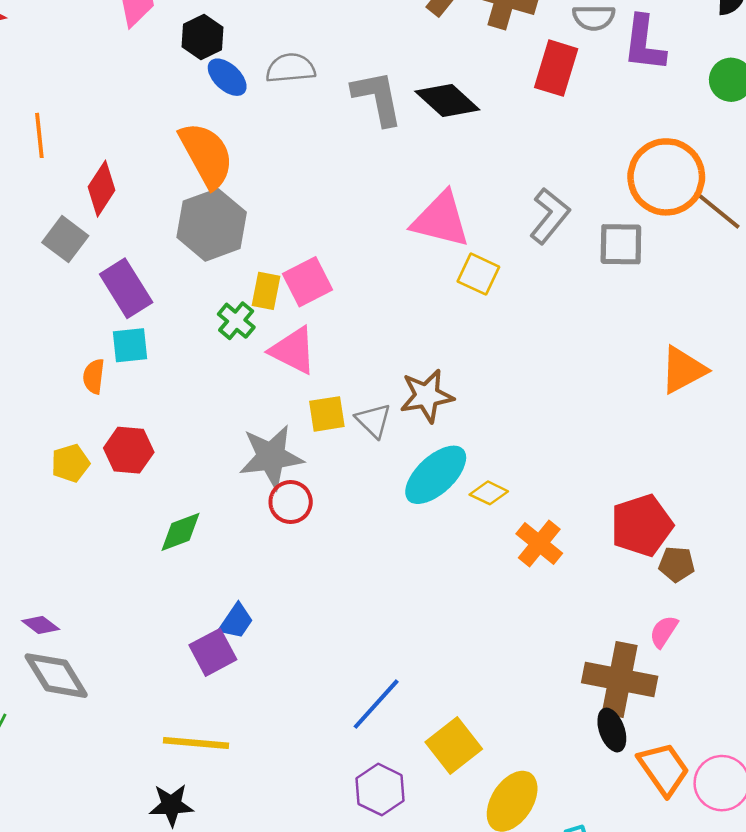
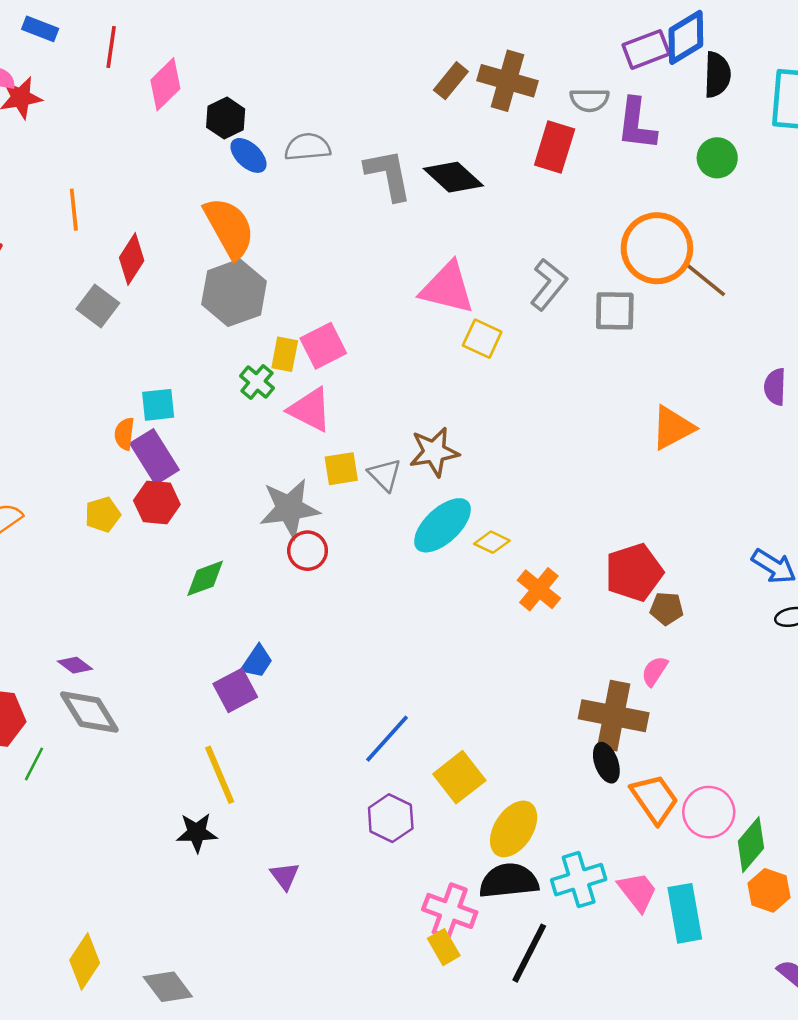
purple rectangle: (126, 288) -> (155, 457), moved
yellow line: (196, 743) -> (220, 775), turned 62

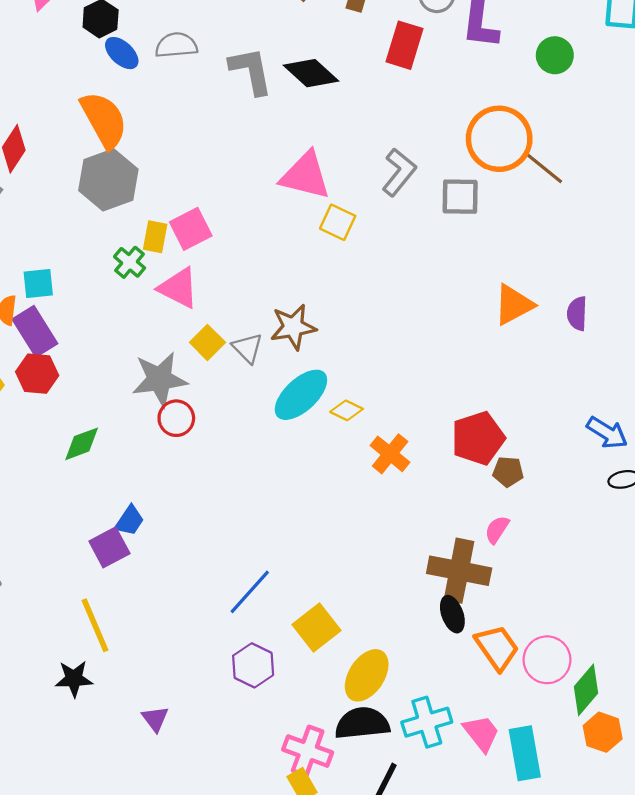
purple semicircle: (775, 387) -> (577, 314), moved
yellow square: (341, 469) -> (207, 342), turned -36

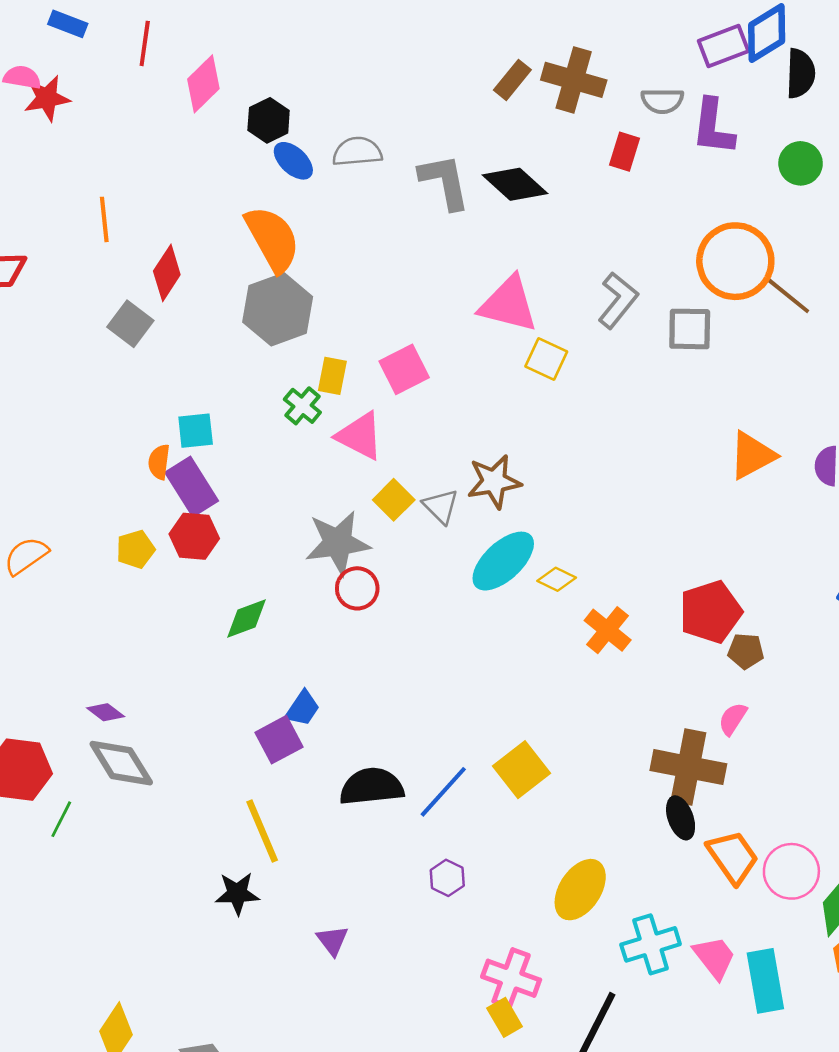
red rectangle: (405, 45) -> (624, 152), size x0.7
pink square: (191, 229) -> (404, 369), moved
yellow square: (317, 627) -> (521, 770), moved
purple hexagon: (253, 665) -> (447, 878), size x0.7
black semicircle: (362, 723) -> (372, 787), moved

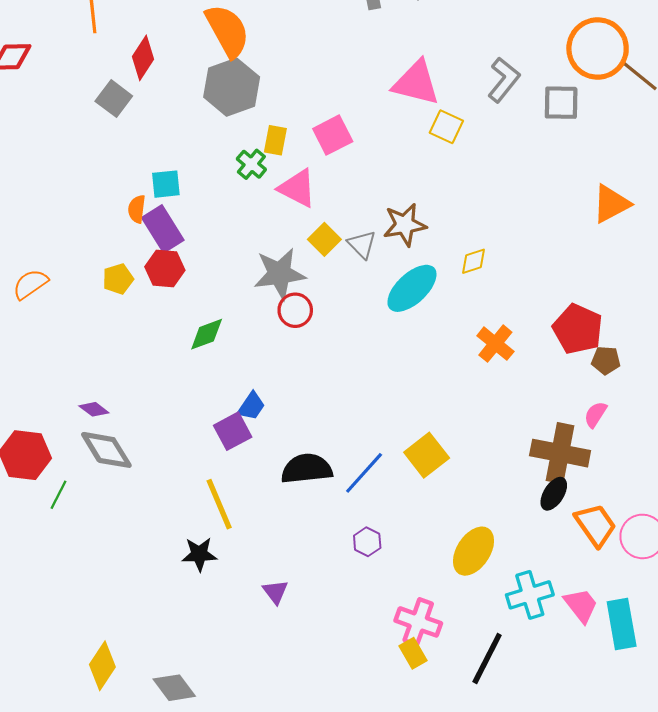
yellow diamond: (557, 579) -> (473, 261), moved, turned -44
red pentagon: (711, 612) -> (578, 329), turned -30
black ellipse: (681, 818) -> (554, 494), turned 52

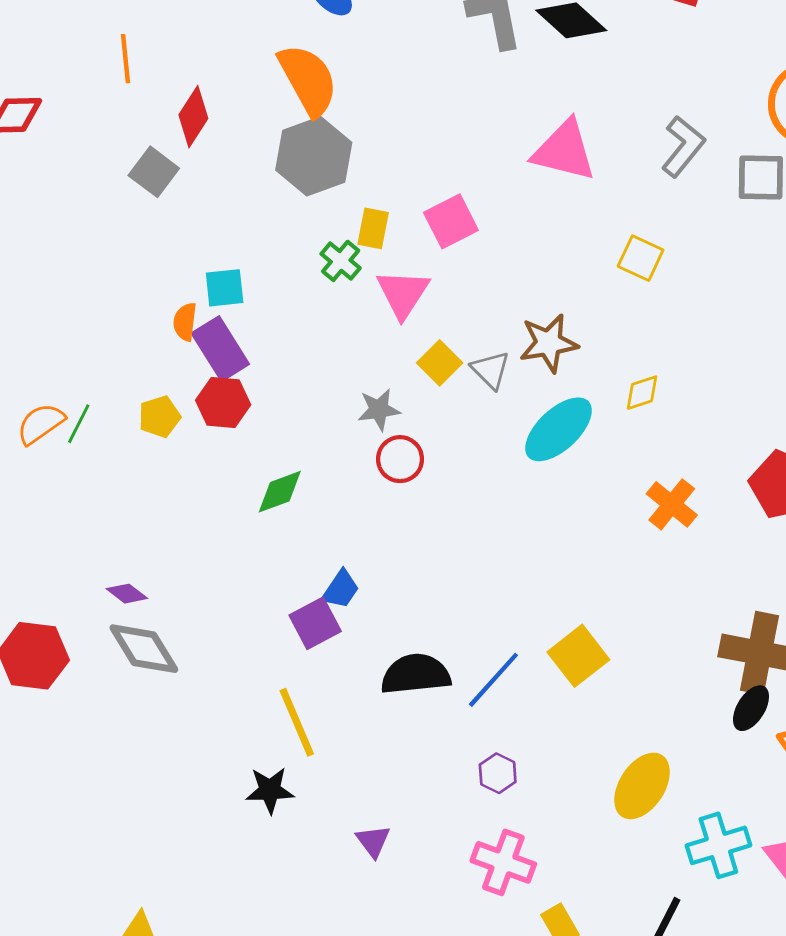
yellow square: (446, 127) -> (641, 258), moved
pink triangle: (297, 188) -> (403, 294), turned 36
gray star: (280, 274) -> (379, 410), size x0.6
green line: (59, 495) -> (79, 424), moved
pink cross: (418, 622) -> (503, 862), moved

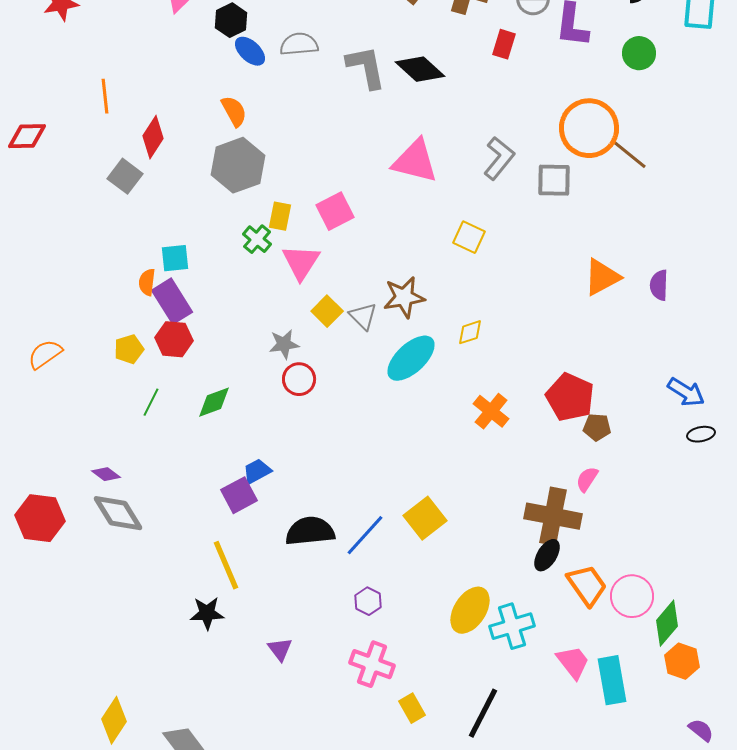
orange semicircle: (308, 80) -> (234, 111), size x0.6
green line: (79, 424) -> (151, 402), moved
blue trapezoid: (341, 589) -> (257, 471), turned -152
cyan cross: (718, 845) -> (512, 626), moved

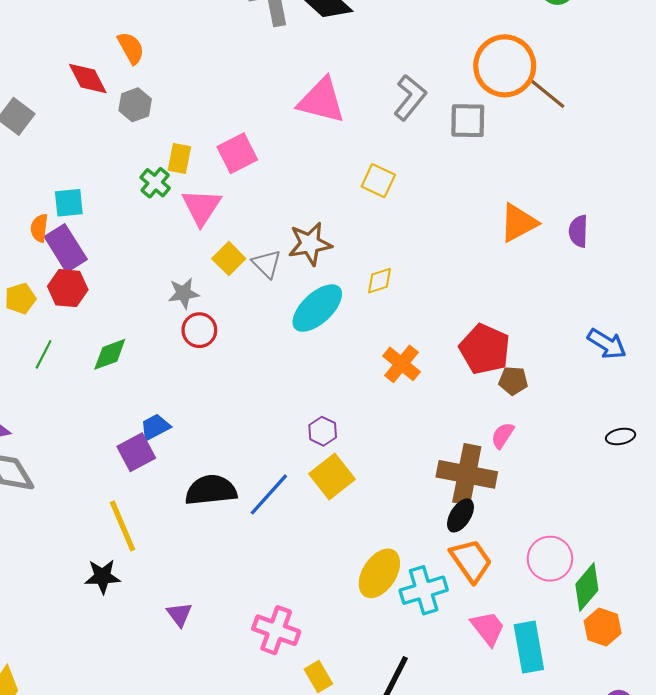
red diamond: (153, 137) -> (88, 78), moved, turned -60
gray hexagon: (238, 165) -> (135, 105), size x0.6
black ellipse: (701, 434) -> (621, 436), moved
orange trapezoid: (587, 585) -> (471, 561), moved
purple hexagon: (368, 601) -> (323, 431), moved

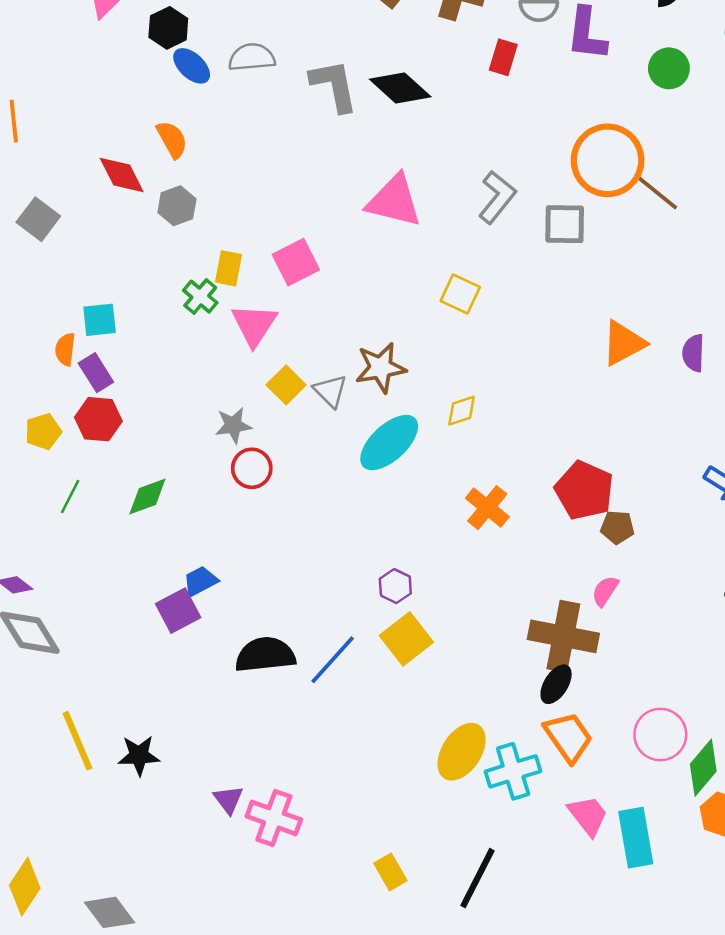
purple rectangle: (66, 248) -> (96, 373), size x0.7
yellow line: (122, 526) -> (78, 741), moved
pink cross: (276, 630) -> (274, 818), moved

